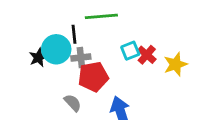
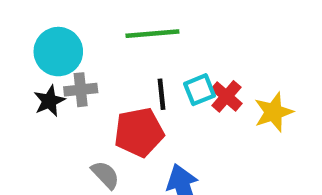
black line: (74, 34) -> (161, 94), moved
cyan circle: (56, 49) -> (58, 52), moved
gray cross: (81, 58) -> (81, 90), moved

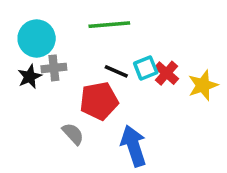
black line: (161, 94) -> (116, 71), turned -60

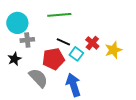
cyan square: (146, 68) -> (76, 54), moved, turned -32
black star: (30, 77) -> (14, 59), moved
gray semicircle: (73, 134) -> (38, 78), size x1.5

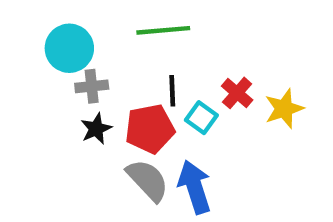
black line: (63, 42) -> (172, 91), turned 64
black star: (14, 59) -> (96, 129), moved
gray semicircle: (38, 78) -> (148, 180), moved

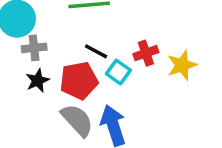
black line: (172, 91) -> (96, 51), turned -60
red cross: (237, 93) -> (146, 53), turned 30

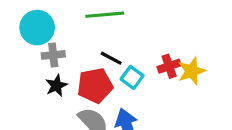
red cross: (146, 53) -> (169, 66), moved

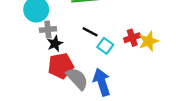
black star: (56, 86) -> (55, 44), moved
red pentagon: (95, 86) -> (61, 66), moved

